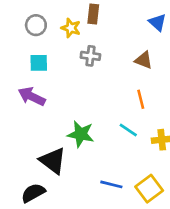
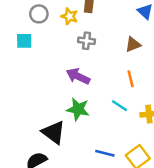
brown triangle: (144, 60) -> (133, 44), turned -42
cyan square: (39, 63) -> (24, 41), moved
purple arrow: (32, 96) -> (78, 76), moved

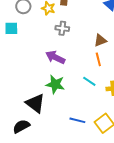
brown triangle: (133, 44) -> (100, 40), moved

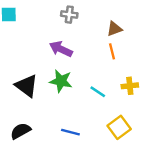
cyan line: (89, 81) -> (98, 92), moved
black triangle: (35, 103) -> (26, 86), moved
blue line: (77, 120) -> (70, 132), moved

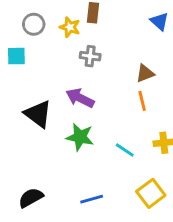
black triangle: (26, 86) -> (38, 114), moved
blue line: (70, 132) -> (92, 199), turned -30

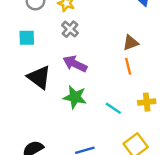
cyan square: (16, 56) -> (27, 38), moved
gray cross: (90, 56) -> (70, 29), moved, turned 35

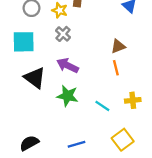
cyan square: (27, 38) -> (24, 42), size x1.5

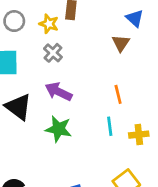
brown triangle: (118, 46) -> (121, 43), moved, turned -35
cyan line: (102, 106) -> (110, 126), moved, turned 49

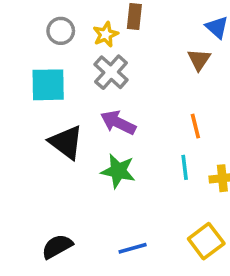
yellow star: (49, 24) -> (106, 34), turned 30
gray cross: (53, 53) -> (111, 72), size x1.4

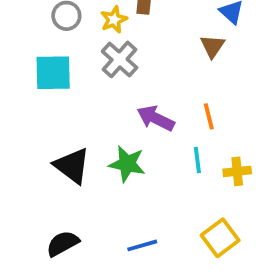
purple arrow: (118, 122) -> (156, 118), moved
black triangle: (66, 142) -> (72, 166), moved

